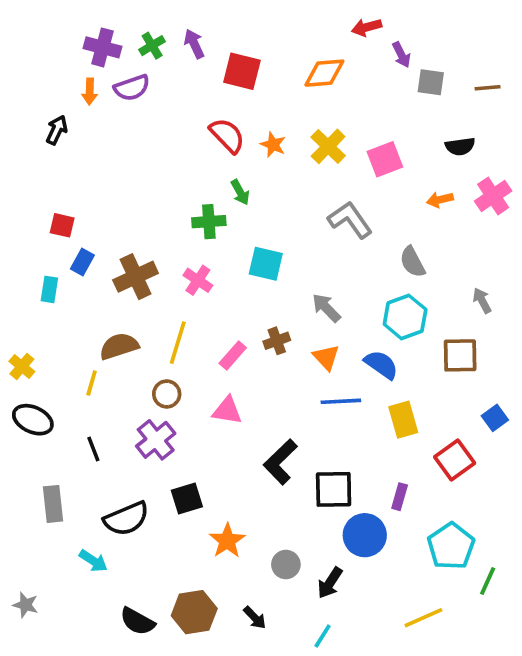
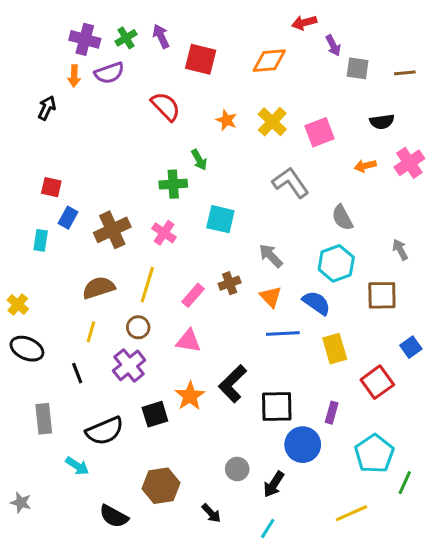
red semicircle: (227, 135) -> (166, 106), moved
yellow line: (92, 383) -> (91, 332), moved
orange star: (227, 541) -> (190, 396), moved
brown hexagon: (194, 612) -> (161, 486), moved

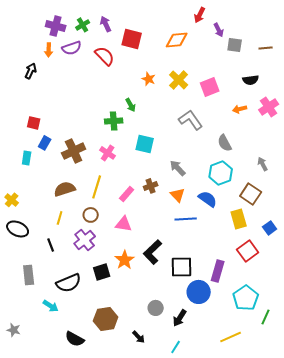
red arrow: (304, 23) -> (200, 15), turned -49
red semicircle: (166, 106) -> (105, 56), moved
brown square: (382, 295) -> (251, 194), turned 35
yellow rectangle: (335, 349) -> (239, 219), moved
purple rectangle: (332, 413) -> (218, 271), size x1.5

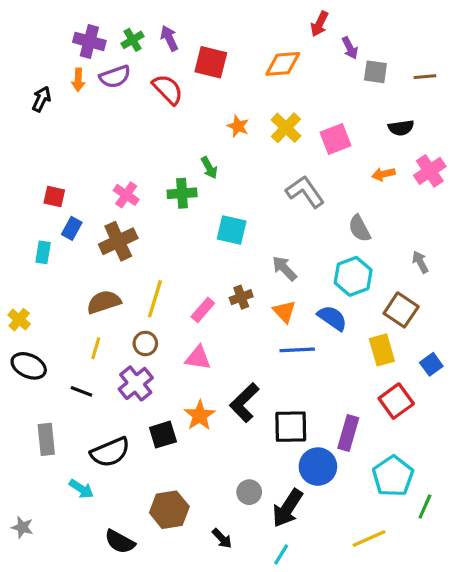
black arrow: (31, 71) -> (41, 99), moved
pink cross: (108, 153) -> (126, 195), moved
black line: (51, 245) -> (81, 391), turned -48
black arrow: (180, 318) -> (288, 508), size x1.4

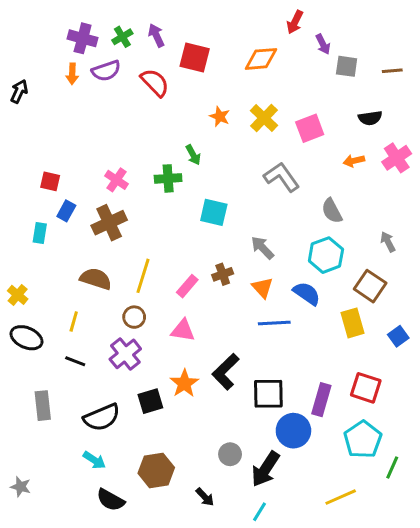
black arrow: (41, 99) -> (19, 91), moved
brown semicircle: (104, 302) -> (96, 279), turned 36
yellow line: (96, 348) -> (74, 321), moved
red square: (396, 401) -> (366, 388), moved, turned -36
cyan arrow: (81, 489) -> (94, 460), moved

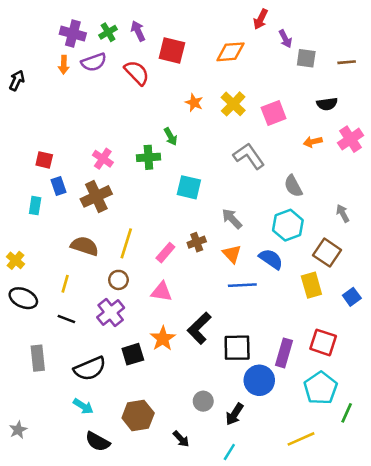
blue rectangle: (66, 211) -> (59, 186), turned -48
black arrow: (265, 469) -> (234, 414), size x0.7
gray star: (21, 487) -> (18, 430), turned 30

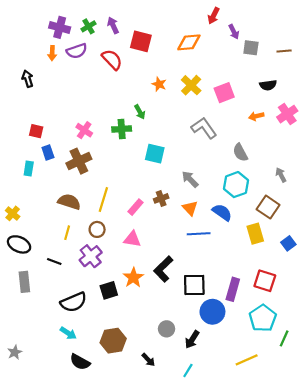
black arrow: (17, 80) -> (28, 79), moved, turned -42
yellow line: (65, 284) -> (67, 233), moved
gray rectangle: (38, 358) -> (24, 282), moved

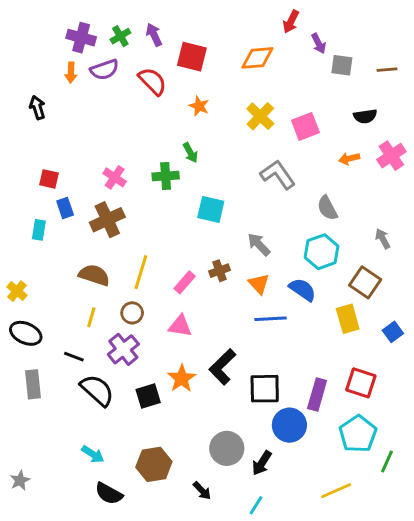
orange star: (159, 84) -> (199, 106), moved
black semicircle: (74, 302) -> (97, 390), moved, turned -115
gray circle: (167, 329) -> (227, 448), size x1.5

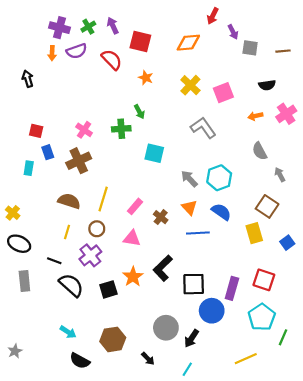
gray semicircle: (327, 208) -> (260, 151), moved
cyan hexagon: (321, 252) -> (219, 178), moved
brown cross: (219, 271) -> (161, 217), moved, turned -32

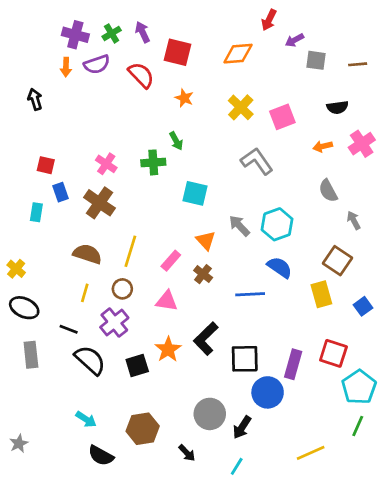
purple arrow: (233, 32) -> (294, 40), turned 88
brown cross: (79, 161) -> (100, 203), turned -30
orange triangle: (189, 208) -> (206, 240), moved
cyan pentagon: (262, 317) -> (359, 387), moved

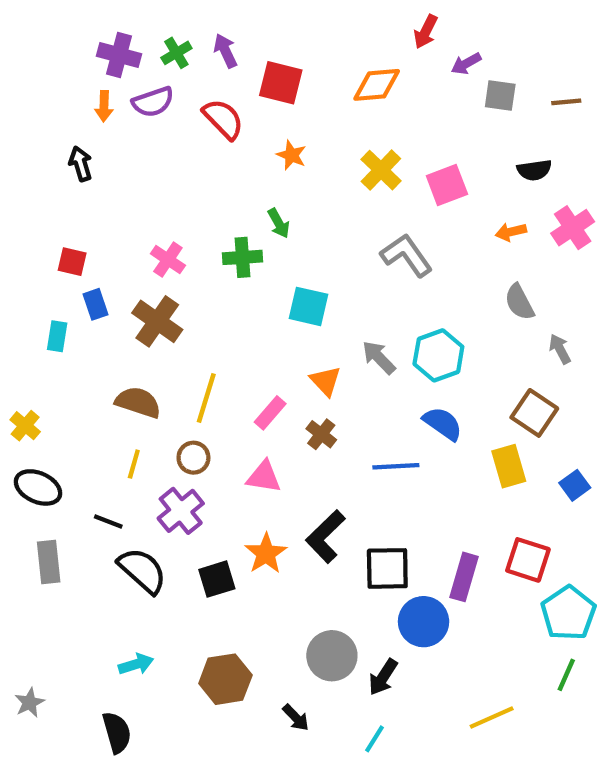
black arrow: (35, 99) -> (81, 164), moved
cyan arrow: (86, 419) -> (136, 664), turned -50
black semicircle: (101, 456) -> (117, 732), moved, turned -135

